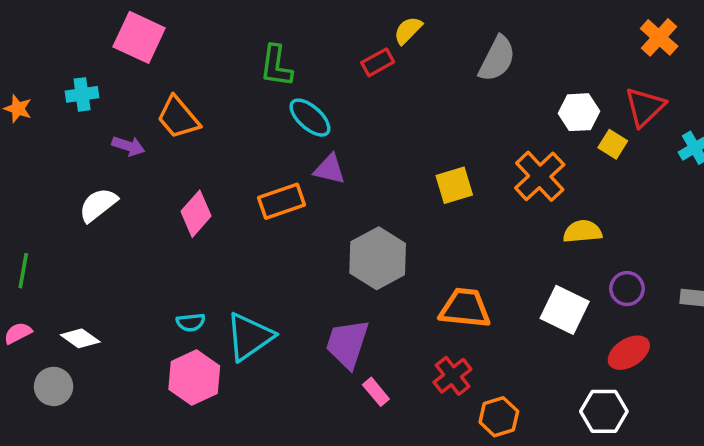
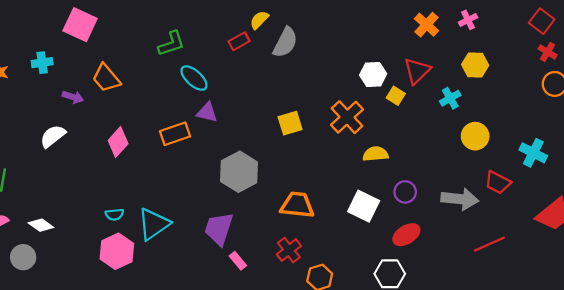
gray semicircle: (497, 59) -> (285, 42), moved
green L-shape: (276, 66) -> (171, 44), turned -116

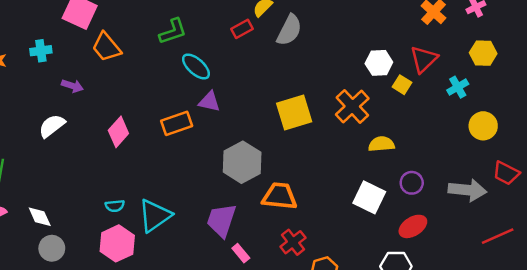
orange trapezoid: (106, 78) -> (106, 47), moved
yellow square: (290, 123) -> (294, 113), size x1.4
orange trapezoid: (297, 205) -> (280, 196), moved
white diamond: (41, 225) -> (40, 217), turned 30
gray circle: (23, 257) -> (52, 248), moved

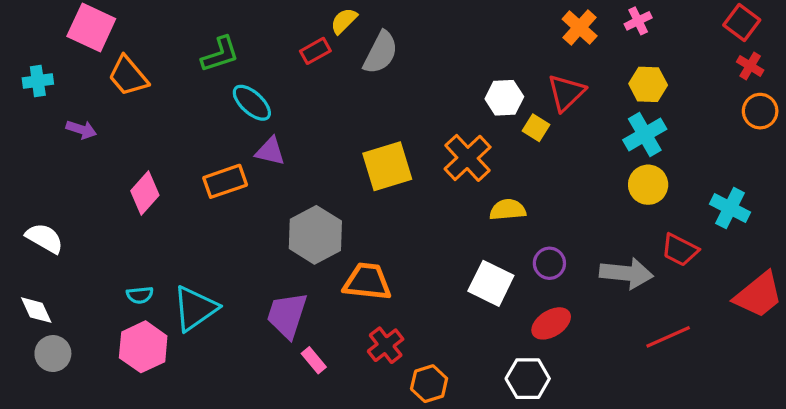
cyan cross: (458, 87) -> (645, 135), moved, size x1.4
white semicircle: (52, 126) -> (45, 238), moved, turned 68

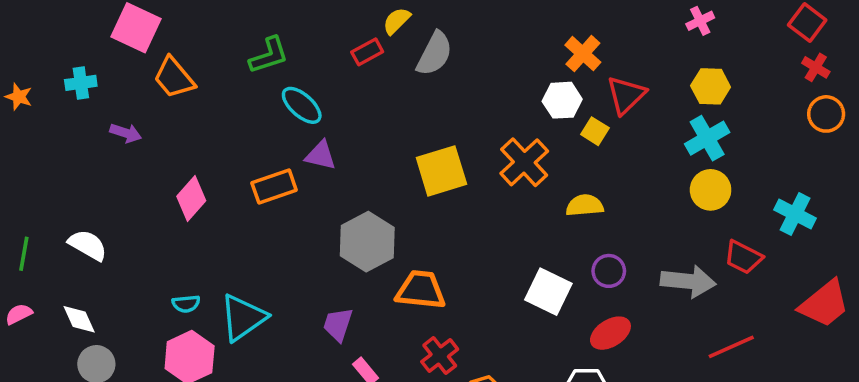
orange cross: (580, 28) -> (583, 54), moved
yellow semicircle: (508, 210) -> (585, 205), moved
purple trapezoid: (287, 315) -> (338, 324), size x0.7

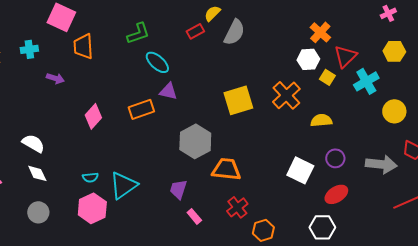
orange trapezoid: (174, 78) -> (83, 46), turned 36
cyan cross: (707, 138) -> (366, 81), moved
white diamond: (79, 319) -> (37, 173), moved

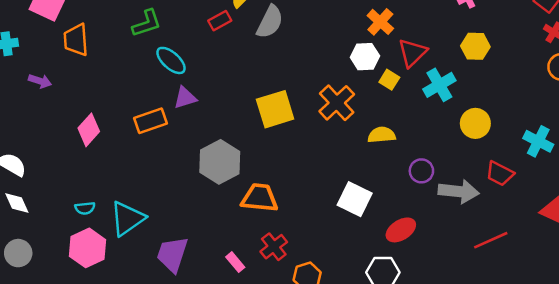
purple triangle: (168, 91) -> (185, 98), turned -30
purple circle: (335, 158) -> (421, 171), moved
purple trapezoid: (178, 189) -> (172, 254), moved, size x1.4
pink rectangle: (194, 216) -> (235, 262), moved

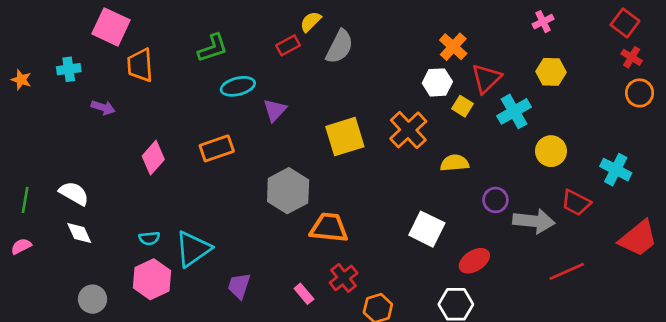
cyan ellipse: (171, 60) -> (238, 86), turned -56
purple triangle: (185, 98) -> (275, 110), moved, turned -30
gray circle: (18, 253) -> (92, 299), moved
purple trapezoid: (172, 254) -> (239, 286), size x0.7

